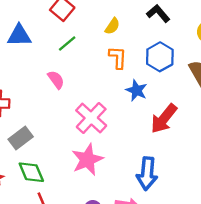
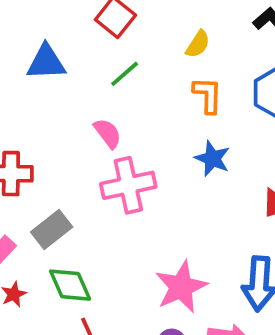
blue star: (137, 90) -> (212, 159), moved
pink cross: (91, 118) -> (128, 185), moved, turned 36
pink star: (87, 160) -> (181, 287), moved

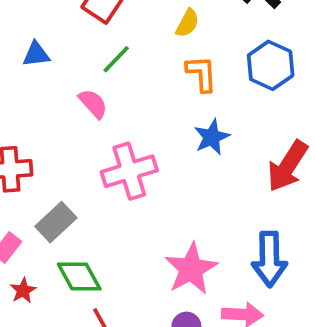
blue triangle: (46, 62) -> (36, 54), size x0.7
pink semicircle: (108, 133) -> (93, 104), moved
blue star: (212, 159) -> (212, 137), turned 30

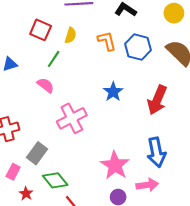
yellow semicircle: (187, 23) -> (71, 35), moved
orange L-shape: (202, 74) -> (107, 41), moved

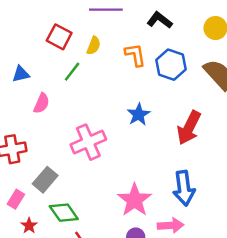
pink semicircle: (46, 85) -> (42, 103), moved, turned 72

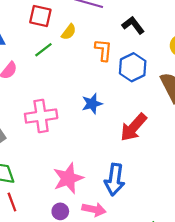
red square: (59, 37) -> (40, 16), turned -30

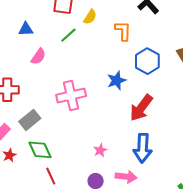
blue hexagon: (133, 67) -> (147, 61), moved
red arrow: (133, 127) -> (141, 108), moved
pink star: (68, 178) -> (100, 150), size x0.5

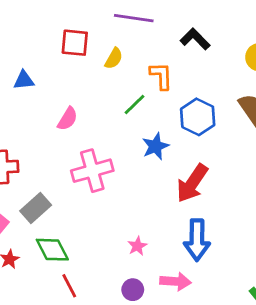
green line: (68, 35) -> (135, 104), moved
pink semicircle: (38, 56) -> (67, 119), moved

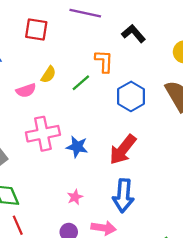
yellow semicircle: (114, 58) -> (48, 75), moved
pink semicircle: (67, 119) -> (26, 90), turned 36
blue star: (155, 146) -> (77, 147), moved, turned 30

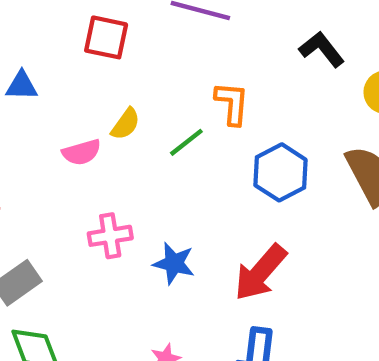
black L-shape: (134, 34) -> (322, 49), moved
pink cross: (43, 134) -> (110, 236), size x0.7

